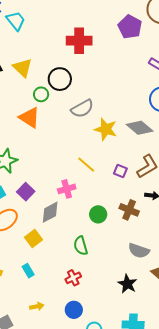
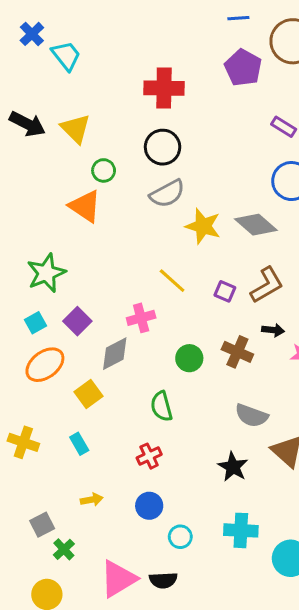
black circle: (60, 79) -> (163, 147), moved

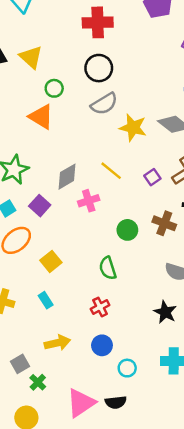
purple square: (225, 291) -> (152, 177), turned 35
gray diamond: (115, 354) -> (67, 177), moved
yellow arrow: (92, 500) -> (57, 343), size x1.5

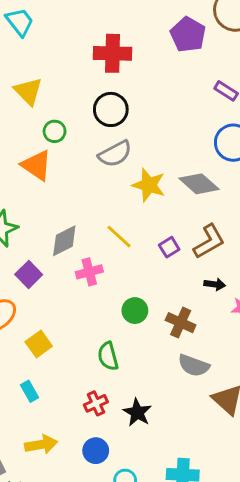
brown cross: (164, 223) -> (181, 323), moved
black star: (165, 312) -> (137, 412), moved

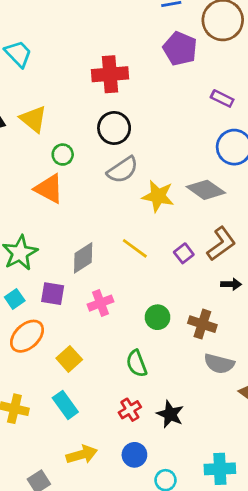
pink cross: (89, 272) -> (101, 303), moved
purple square: (29, 275) -> (53, 294), turned -30
cyan rectangle: (30, 391) -> (65, 405), size x1.4

